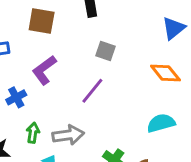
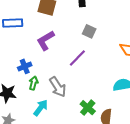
blue cross: (16, 97) -> (25, 66), moved
gray arrow: (68, 135) -> (58, 87), turned 60

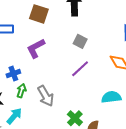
purple line: (77, 58) -> (80, 69), moved
cyan arrow: (41, 108) -> (14, 116), moved

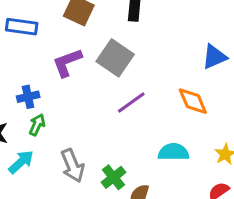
gray square: (80, 41) -> (115, 58), moved, size x1.6
gray arrow: (46, 96) -> (73, 166), moved

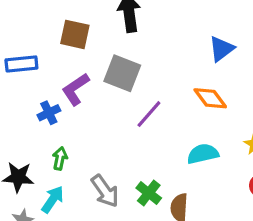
blue cross: (28, 97) -> (49, 113), moved

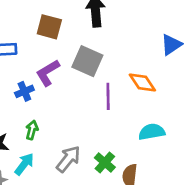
orange diamond: (210, 98) -> (142, 83), moved
purple line: (149, 114) -> (108, 96), turned -45
gray arrow: (105, 191) -> (68, 159), turned -108

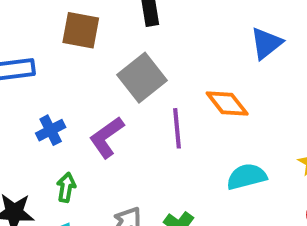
gray square: (87, 61) -> (142, 78), turned 32
purple L-shape: (48, 73) -> (107, 137), moved

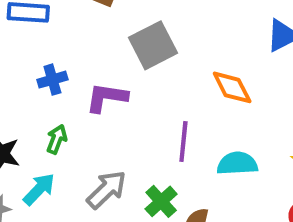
purple line: (177, 128) -> (183, 141), moved
purple L-shape: (107, 137) -> (107, 97), turned 33

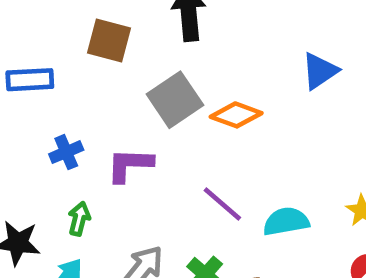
orange diamond: (232, 87) -> (236, 115), moved, turned -36
purple line: (183, 141) -> (222, 204), turned -48

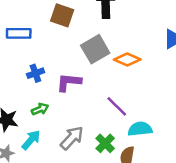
green arrow: (79, 219) -> (40, 109), turned 49
cyan semicircle: (286, 221) -> (140, 129), moved

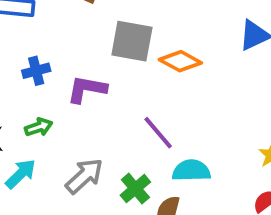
gray square: (95, 49) -> (132, 41), turned 36

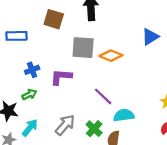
green arrow: (39, 127) -> (29, 95), moved

